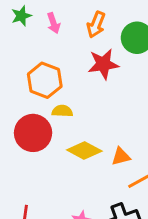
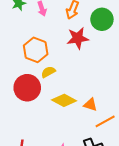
yellow semicircle: (62, 111) -> (48, 72), turned -32
orange triangle: (121, 156) -> (90, 105), turned 32

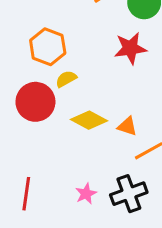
red star: (78, 38) -> (130, 48), moved

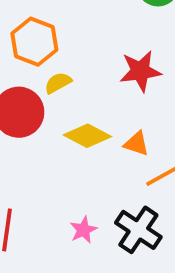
red star: (130, 48) -> (140, 71), moved
black cross: (129, 194) -> (138, 230), turned -36

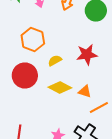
yellow semicircle: (58, 83) -> (55, 60), moved

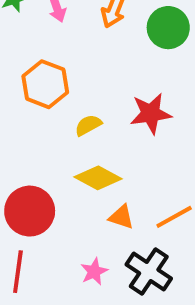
red circle: (25, 76) -> (30, 211), moved
orange triangle: (85, 92) -> (121, 217), moved

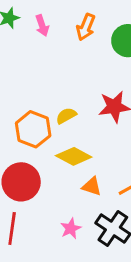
orange hexagon: (45, 84) -> (33, 129), moved

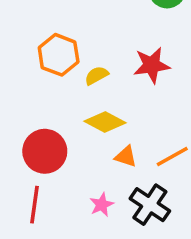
orange hexagon: (33, 129) -> (59, 55), moved

